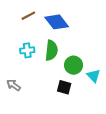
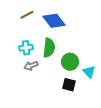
gray arrow: (14, 85) -> (31, 66), moved, turned -56
black square: (64, 87) -> (69, 85), moved

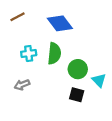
brown line: (27, 15) -> (18, 17), moved
gray arrow: (31, 66) -> (22, 85), moved

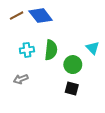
blue diamond: (60, 23) -> (41, 16), moved
cyan triangle: (99, 80) -> (93, 48), moved

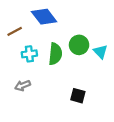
brown line: (17, 16) -> (15, 31), moved
green circle: (73, 65) -> (79, 45), moved

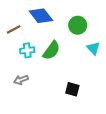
green circle: (79, 45) -> (78, 25), moved
green semicircle: (55, 54) -> (51, 50), turned 30

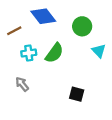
gray arrow: (21, 80) -> (22, 84), turned 72

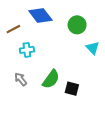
green semicircle: (54, 53) -> (51, 79), moved

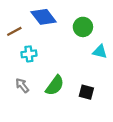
cyan triangle: (93, 48) -> (100, 52), turned -32
black square: (72, 89) -> (86, 92), moved

